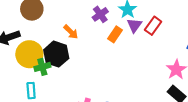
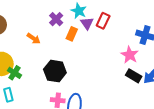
black hexagon: (56, 54) -> (55, 71), moved
green cross: (42, 67) -> (14, 73), turned -32

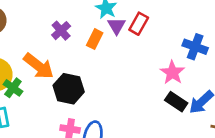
purple cross: (56, 19) -> (61, 31), moved
orange arrow: (34, 38) -> (39, 66), moved, size x1.6

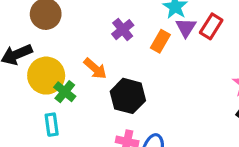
orange arrow: (39, 66) -> (95, 69), size x0.7

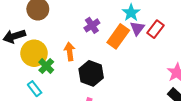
orange rectangle: (160, 41) -> (118, 36), size x1.5
orange arrow: (95, 69) -> (70, 52), turned -144
cyan rectangle: (52, 125) -> (35, 89), turned -35

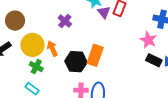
orange rectangle: (118, 36) -> (95, 55), moved
yellow circle: (34, 53) -> (32, 45), moved

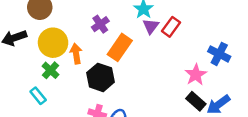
orange rectangle: (95, 55) -> (120, 47), moved

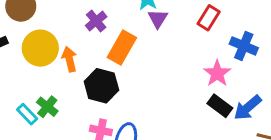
red rectangle: (171, 27) -> (209, 18), moved
green cross: (50, 70) -> (47, 107), moved

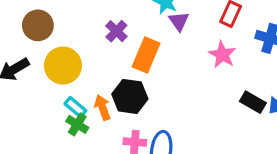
orange arrow: (69, 59) -> (102, 107), moved
pink star: (217, 73) -> (222, 55), moved
cyan rectangle: (27, 114) -> (75, 107), moved

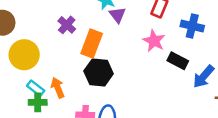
black hexagon: (130, 96) -> (99, 72), moved
black rectangle: (253, 102) -> (178, 61), moved
green cross: (77, 124) -> (38, 102), turned -30

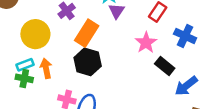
yellow circle: (24, 55) -> (35, 34), moved
cyan rectangle: (36, 88) -> (25, 65), turned -70

